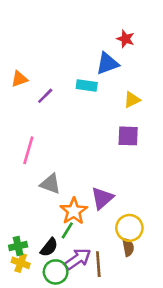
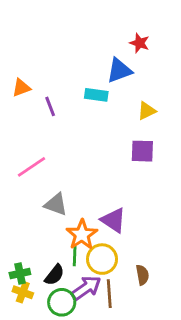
purple line: (45, 96) -> (50, 106), turned -66
pink line: (28, 150) -> (31, 167), turned 40
purple triangle: (102, 198) -> (114, 220), turned -45
yellow circle: (129, 228) -> (102, 259), moved
green line: (67, 230) -> (75, 256), turned -30

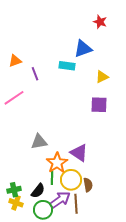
red star: (139, 43) -> (100, 22), moved
pink line: (31, 167) -> (14, 98), moved
gray triangle: (56, 204) -> (39, 142), turned -30
brown semicircle: (142, 275) -> (88, 185), moved

